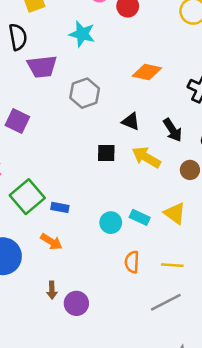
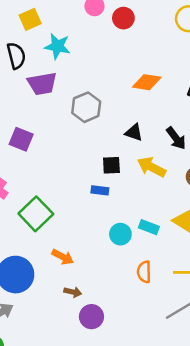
cyan star: (82, 34) -> (57, 46), moved
blue rectangle: (60, 207) -> (100, 190), moved
brown arrow: (52, 290) -> (73, 292), moved, turned -72

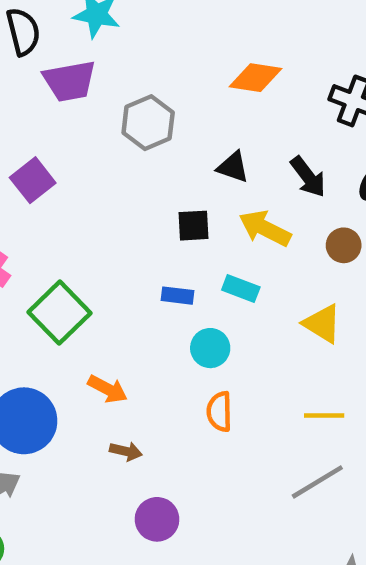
purple square: (21, 139) -> (33, 180), turned 30
blue rectangle: (100, 190) -> (177, 296), moved
cyan rectangle: (149, 227) -> (241, 289), moved
orange semicircle: (144, 272) -> (219, 412), moved
purple circle: (91, 317) -> (157, 519), moved

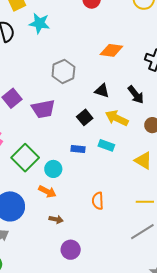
purple trapezoid: (70, 81) -> (43, 109), moved
black square: (194, 226) -> (85, 117), turned -35
cyan circle: (210, 348) -> (53, 169), moved

